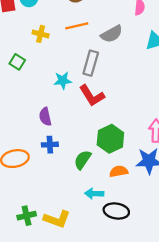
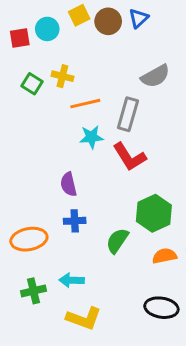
orange line: (77, 26) -> (85, 104), moved
green square: (17, 62) -> (32, 84), moved
cyan arrow: (94, 194) -> (72, 280), moved
green cross: (27, 216) -> (34, 291), moved

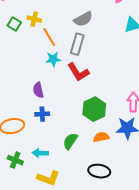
gray semicircle: (155, 76) -> (83, 19), moved
orange line: (85, 104) -> (49, 37), turned 72
green semicircle: (117, 241) -> (70, 141), moved
green cross: (34, 291) -> (15, 160), turned 35

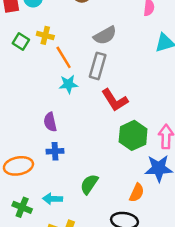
red L-shape: (78, 72) -> (115, 100), moved
green hexagon: (94, 109) -> (133, 135), moved
orange semicircle: (101, 137) -> (137, 193), moved, turned 126

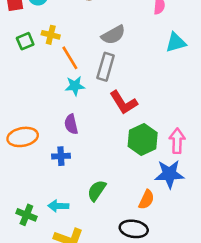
green square: (21, 42) -> (25, 41), turned 35
purple semicircle: (50, 122) -> (71, 124), moved
orange ellipse: (18, 166) -> (23, 137), moved

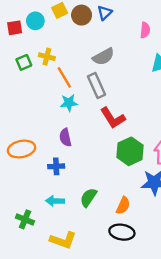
gray rectangle: (106, 67) -> (97, 86), turned -40
orange semicircle: (146, 200) -> (123, 206), moved
cyan arrow: (58, 206) -> (55, 201), moved

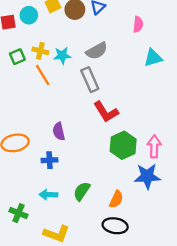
orange line: (64, 77) -> (43, 75), moved
cyan star: (69, 103) -> (62, 55), moved

